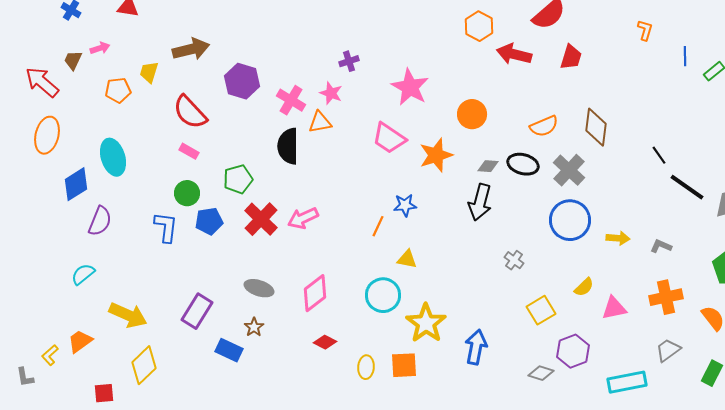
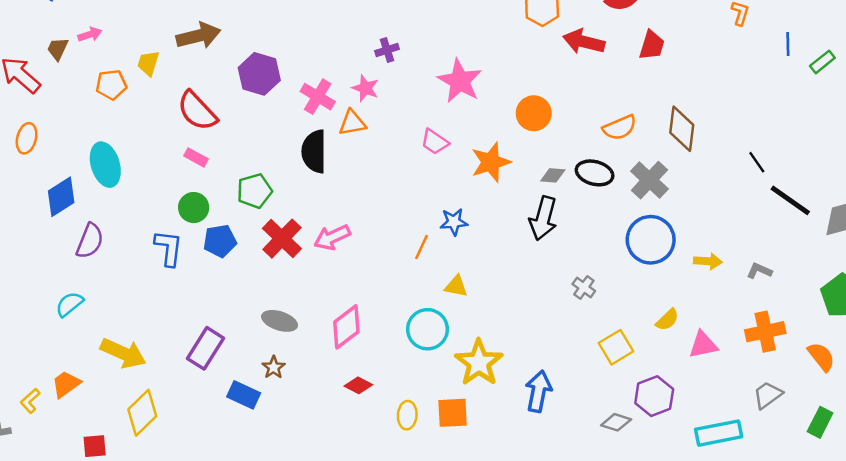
orange ellipse: (47, 135) -> (27, 138), size x0.7
pink trapezoid: (389, 138) -> (435, 142), size x0.7

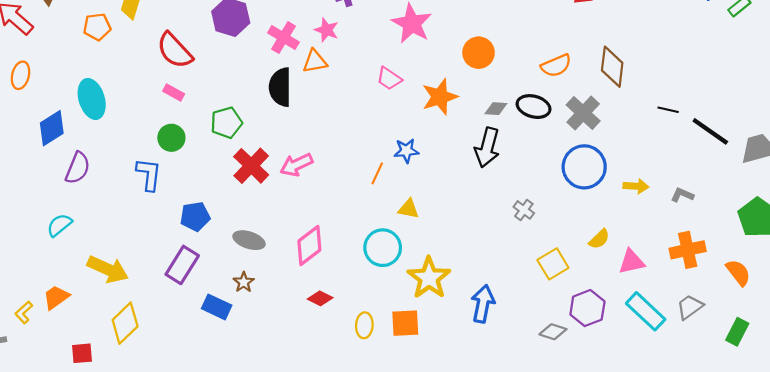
black line: (757, 162) -> (668, 110), moved, turned -42
blue pentagon: (220, 241) -> (195, 216), moved
cyan rectangle: (719, 433) -> (646, 311), moved, turned 54

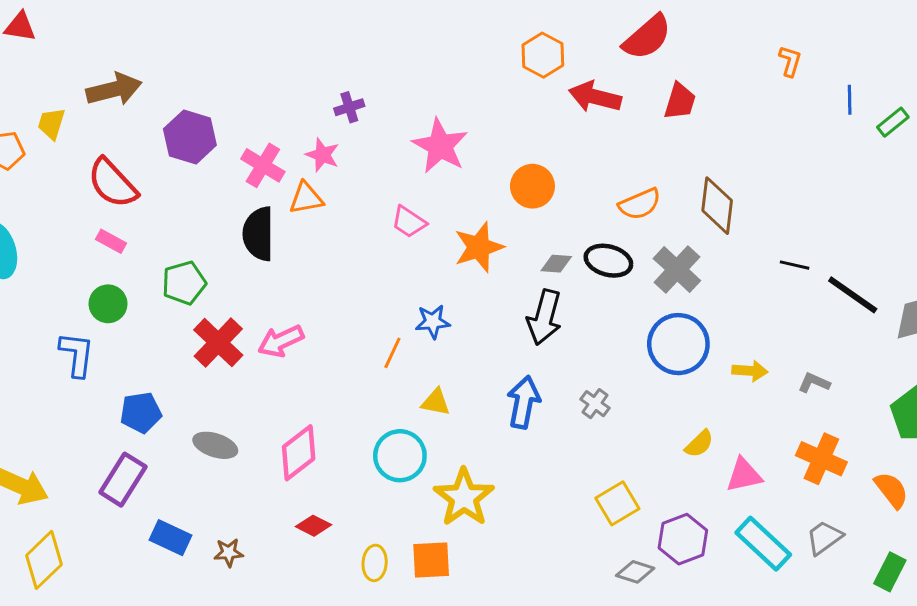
orange cross: (688, 250) -> (821, 459), turned 36
yellow square: (553, 264) -> (617, 503), moved
brown star: (244, 282) -> (229, 553), moved, turned 30
blue arrow: (483, 304) -> (524, 402), moved

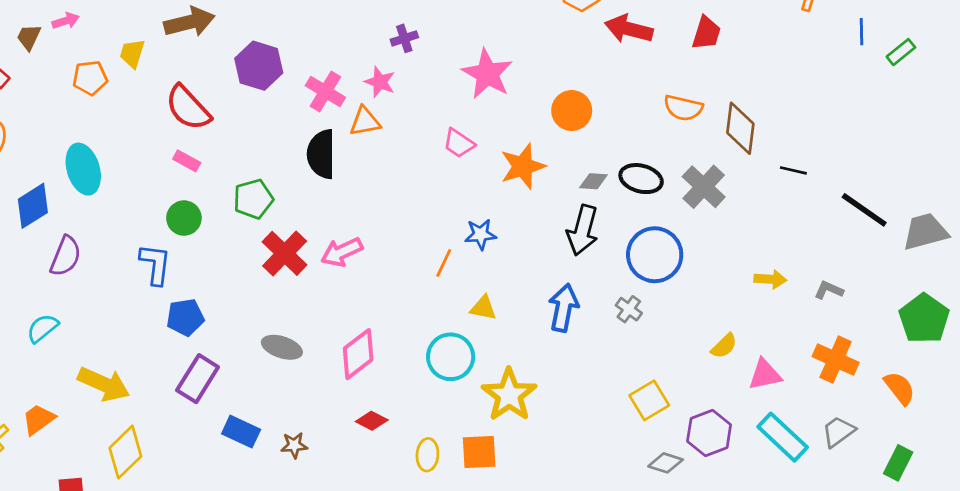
orange semicircle: (640, 204) -> (683, 108), moved, turned 36
black line: (795, 265) -> (793, 170), moved
blue circle: (678, 344) -> (655, 255), moved
blue pentagon: (141, 413) -> (185, 317), moved

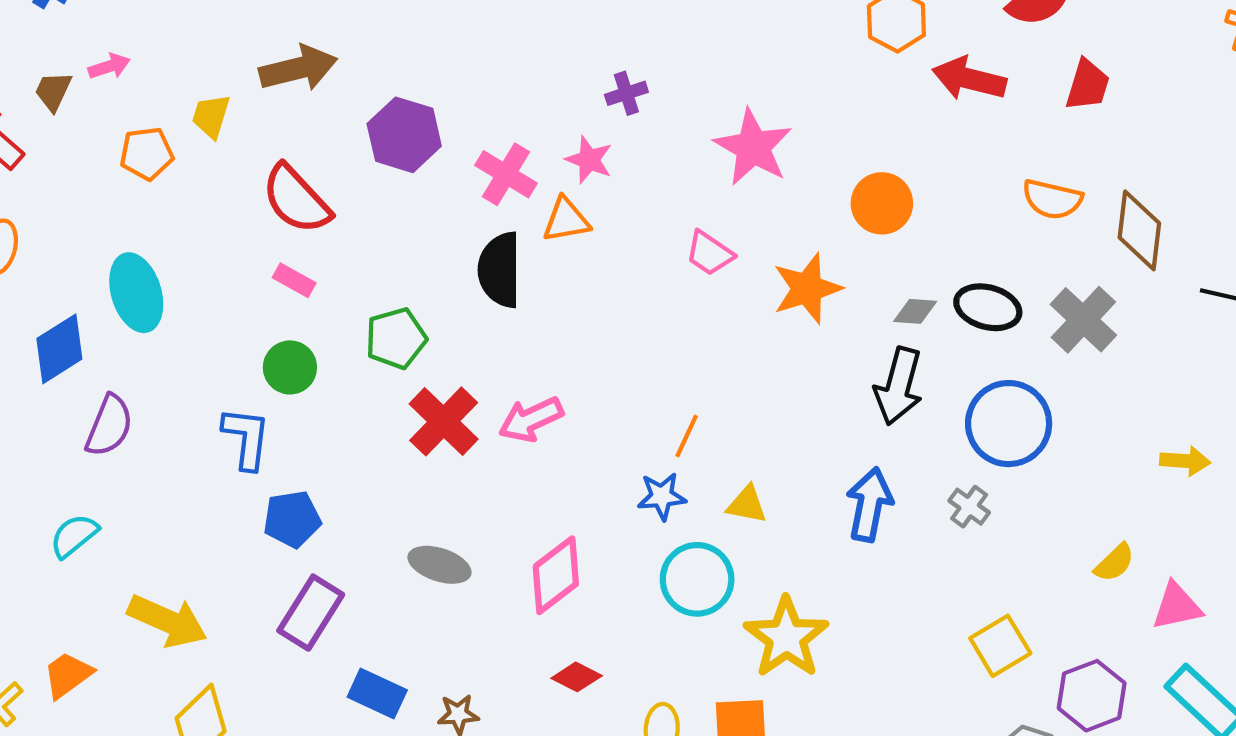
blue star: (481, 234) -> (662, 496), moved

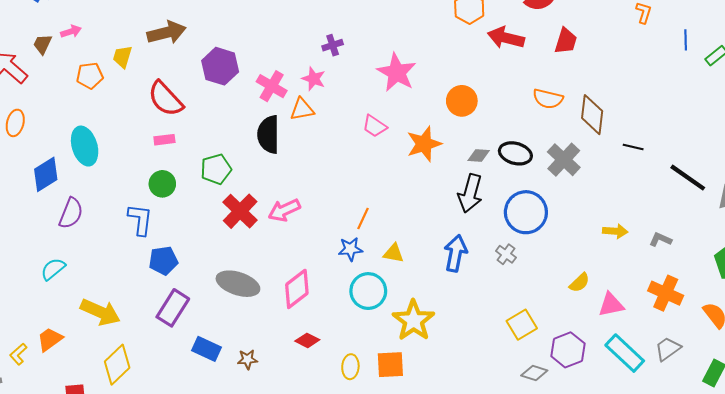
pink rectangle: (294, 280) -> (164, 140), turned -36
gray ellipse: (439, 565) -> (238, 284), size x1.4

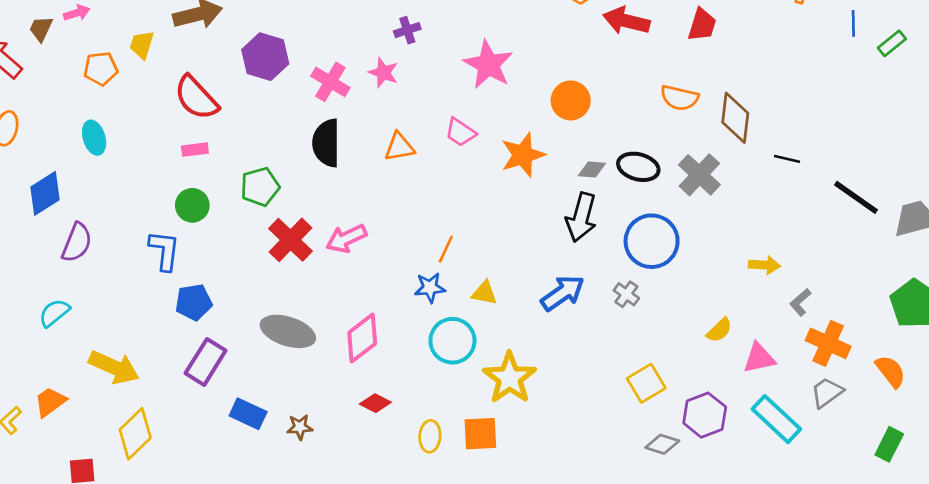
orange triangle: (302, 109) -> (399, 147), moved
cyan ellipse: (85, 146) -> (94, 138), moved, size x0.7
gray L-shape: (660, 240) -> (800, 302), moved, turned -65
blue arrow: (456, 253) -> (563, 293), turned 44
gray trapezoid: (668, 349) -> (827, 393), moved

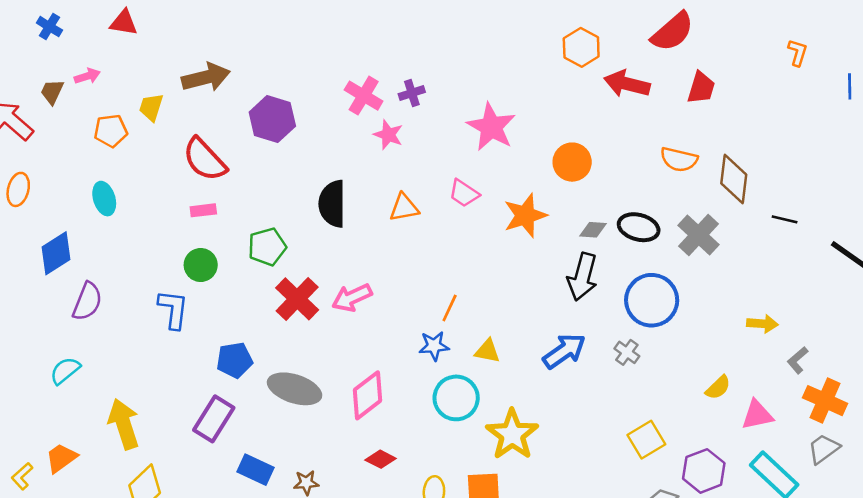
pink cross: (330, 82) -> (364, 96), moved
blue pentagon: (194, 302) -> (235, 360), moved
yellow arrow: (114, 367) -> (124, 424), turned -132

